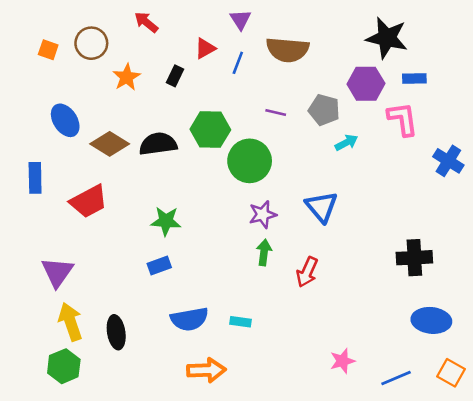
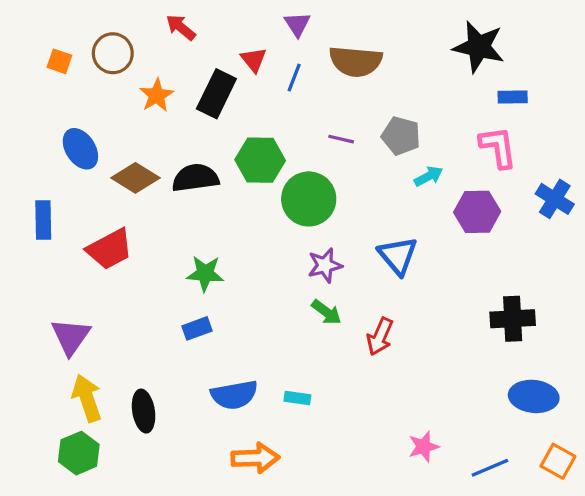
red triangle: (205, 48) -> (254, 60), turned -40
black rectangle: (175, 76) -> (216, 94), size x1.8
purple hexagon: (366, 84) -> (477, 212), moved
green arrow: (264, 252) -> (326, 312), turned 120

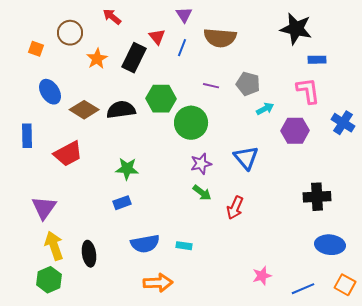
orange square: (59, 61) -> (36, 49), moved

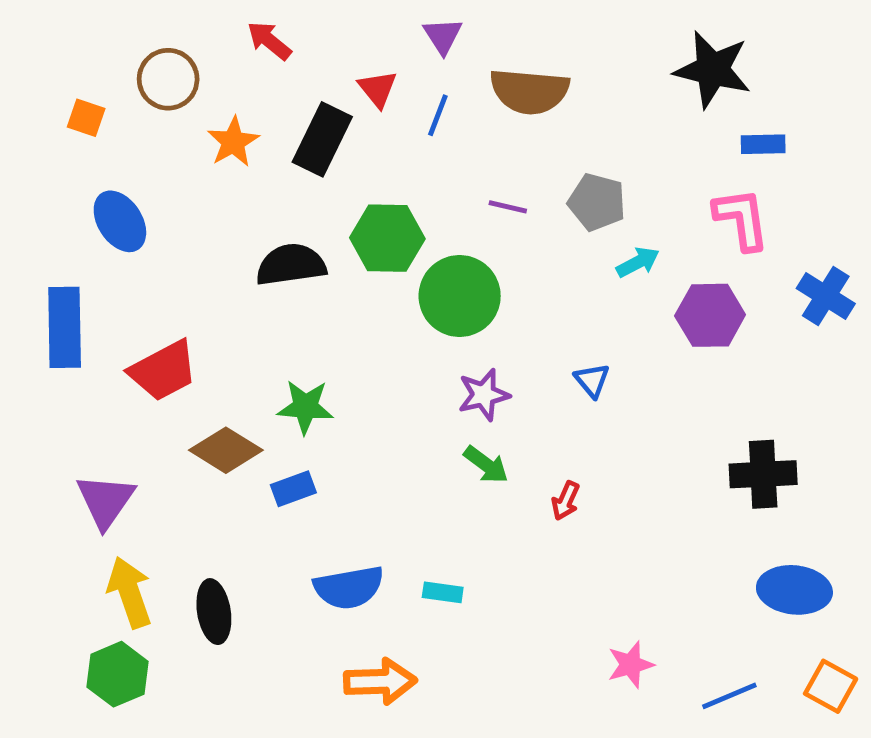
brown diamond: (84, 110) -> (226, 450), moved
blue rectangle: (27, 136) -> (65, 327), size x1.4
blue triangle: (246, 158) -> (592, 380), size x0.6
red arrow: (235, 208) -> (566, 501), size x0.7

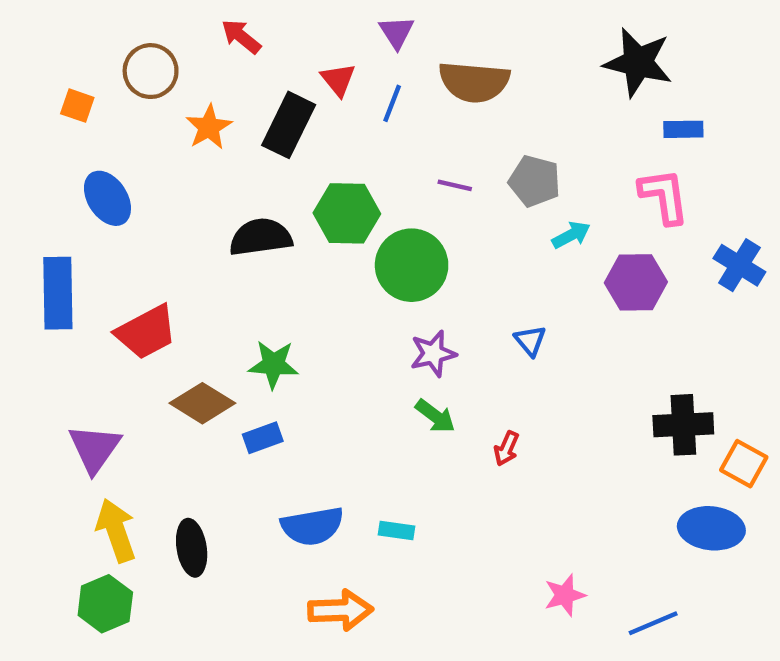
orange square: (831, 686) -> (744, 464), moved

